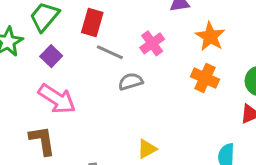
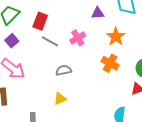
gray semicircle: (131, 81) -> (64, 70), moved
yellow triangle: (147, 149) -> (60, 99), moved

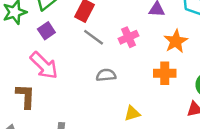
orange cross: (110, 63) -> (165, 73), turned -36
yellow triangle: (60, 99) -> (132, 113), moved

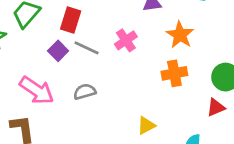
purple square: (46, 31) -> (58, 51), moved
gray semicircle: (106, 75) -> (85, 92), moved

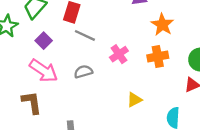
pink cross: (126, 40) -> (119, 54), moved
purple square: (58, 51) -> (44, 41), moved

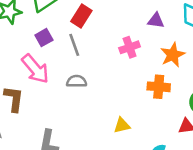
gray line: (85, 35) -> (74, 45), moved, turned 30
pink cross: (119, 54) -> (130, 47), moved

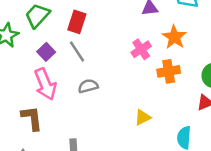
pink cross: (130, 47) -> (141, 49), moved
pink arrow: (35, 69) -> (45, 84), turned 32

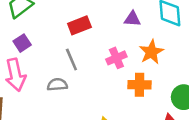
red rectangle: (77, 22) -> (79, 25), moved, turned 40
gray line: (77, 51) -> (71, 60), moved

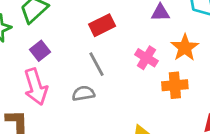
pink cross: (116, 58) -> (146, 58), turned -30

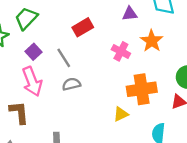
gray line: (97, 64) -> (64, 58), moved
orange cross: (175, 85) -> (142, 89), moved, size x1.4

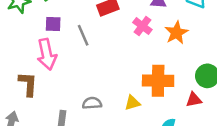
pink cross: (121, 51) -> (142, 26), moved
purple square: (33, 52) -> (53, 24), turned 35
gray semicircle: (71, 84) -> (92, 103), moved

